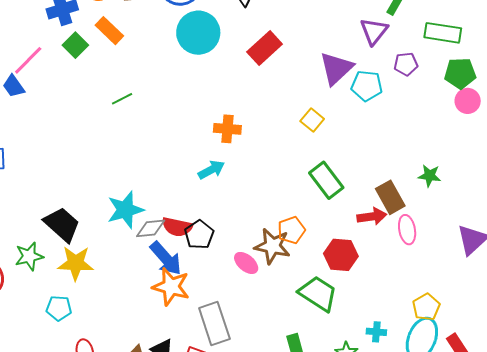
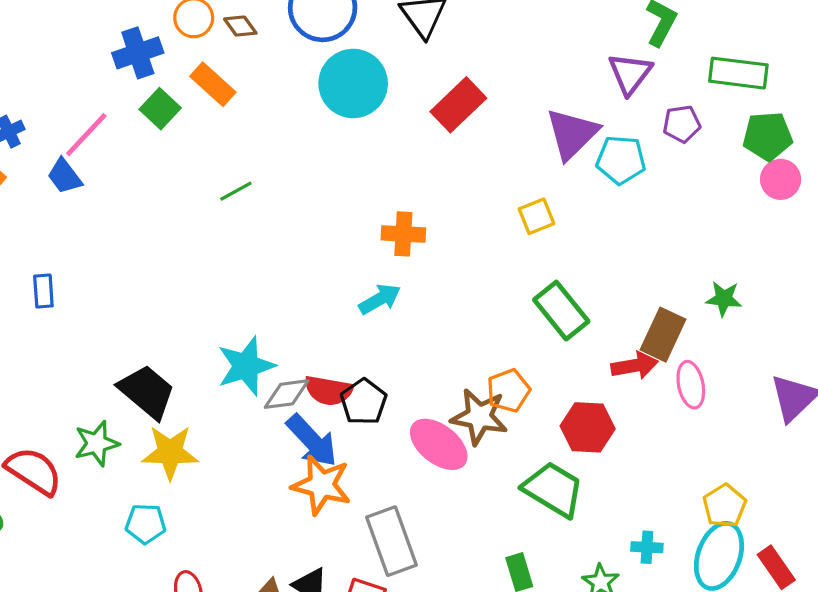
yellow square: (312, 120) -> (536, 216), turned 30
brown rectangle: (390, 197) -> (663, 335), turned 56
pink ellipse: (246, 263) -> (439, 444), size x1.5

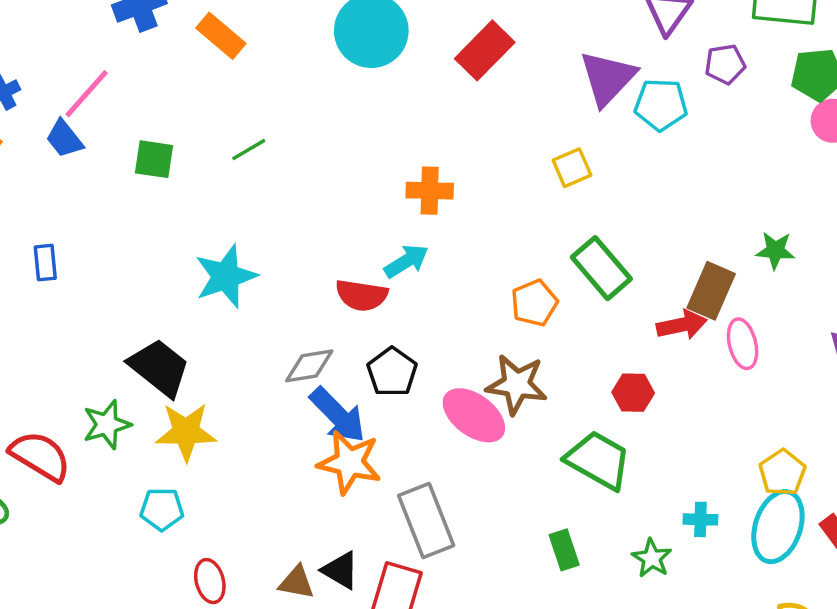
green square: (160, 109) -> (154, 159), moved, turned -33
cyan star: (246, 366) -> (226, 276), moved
red semicircle: (329, 390) -> (362, 295), moved
orange pentagon: (508, 391) -> (534, 303), moved
red hexagon: (588, 427) -> (633, 393), size x0.7

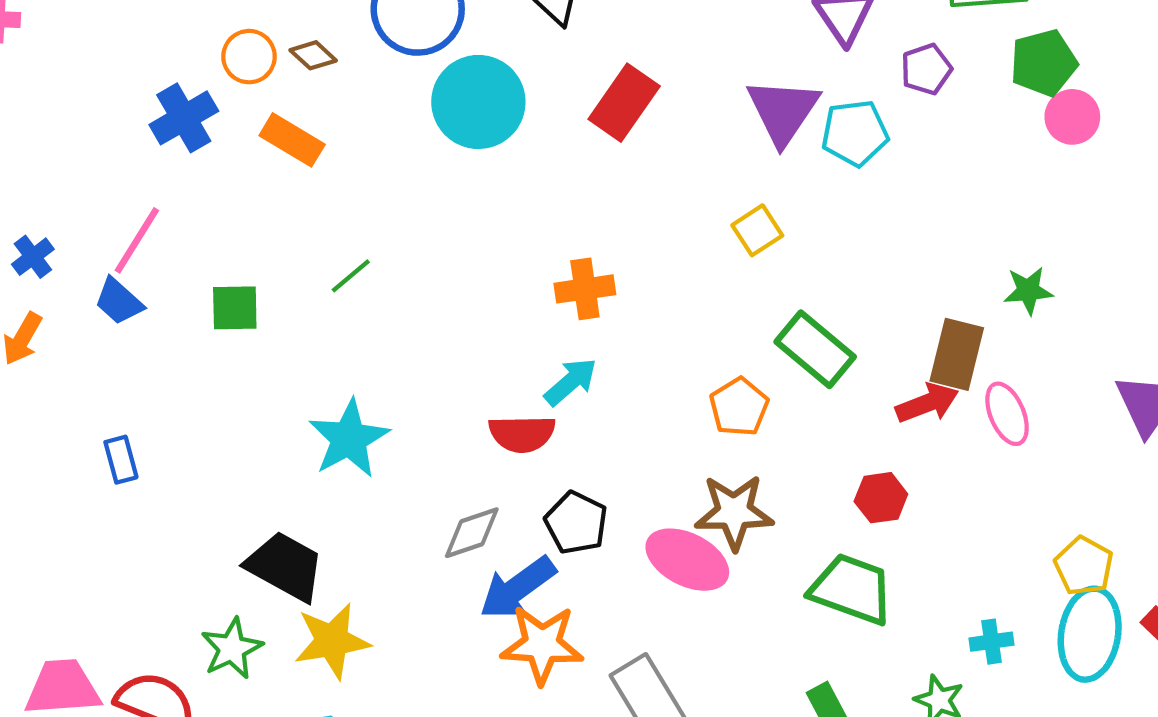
blue arrow: (338, 415) -> (518, 588), turned 108

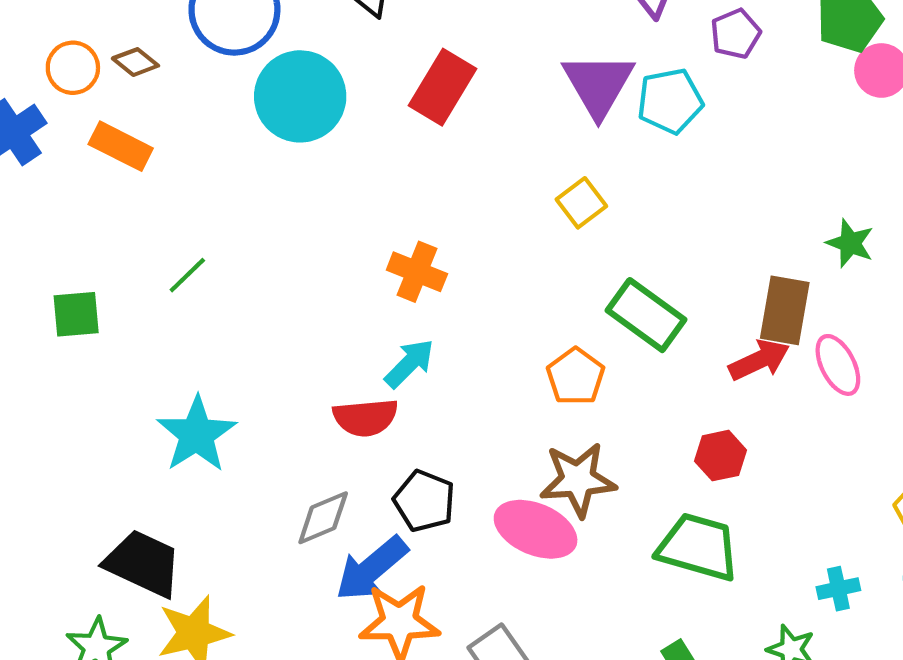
orange cross: (585, 289) -> (417, 272), turned 34
green star: (1028, 291) -> (850, 243), turned 30

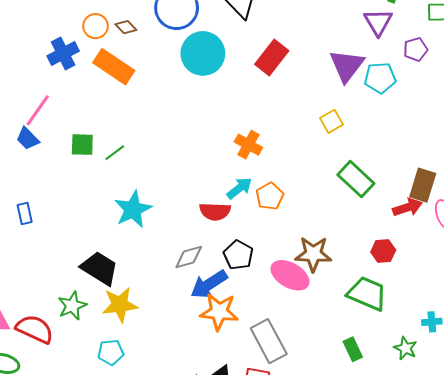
orange rectangle: (121, 146) -> (114, 67), size x1.4
green line: (187, 275) -> (115, 153), moved
orange pentagon: (576, 377) -> (270, 196), moved

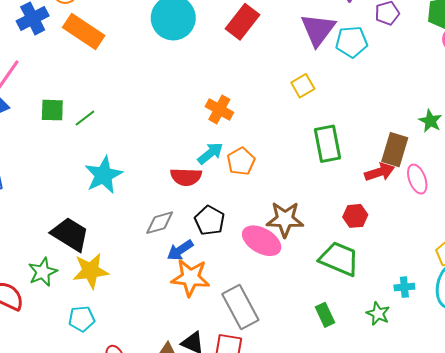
green rectangle: (356, 179) -> (327, 144), turned 36
blue arrow: (209, 284) -> (180, 250), size x0.7

